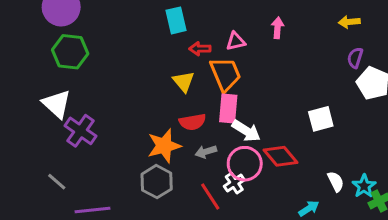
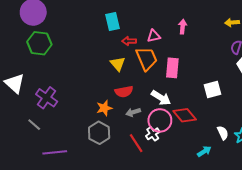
white triangle: (57, 104) -> (15, 83), moved
pink rectangle: (228, 108) -> (172, 68), moved
orange star: (164, 146) -> (104, 108), size x0.7
gray line: (57, 182) -> (34, 125), moved

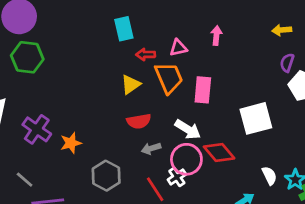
yellow triangle: (118, 64) -> (131, 84), turned 35
white square: (212, 90) -> (256, 118), size x1.4
orange star: (104, 108) -> (71, 143), moved
gray line: (34, 125) -> (25, 180), moved

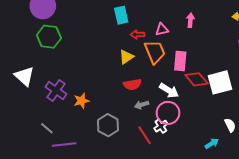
red diamond: (219, 152) -> (197, 79), moved

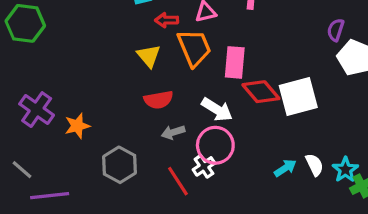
yellow triangle: (126, 57) -> (149, 56), turned -35
cyan arrow: (212, 143) -> (285, 168), moved

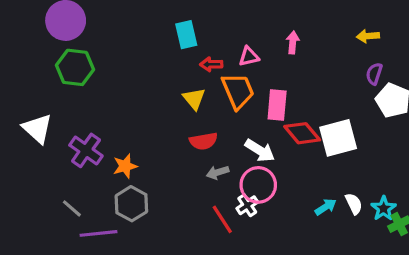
gray hexagon: (119, 165) -> (131, 204), moved

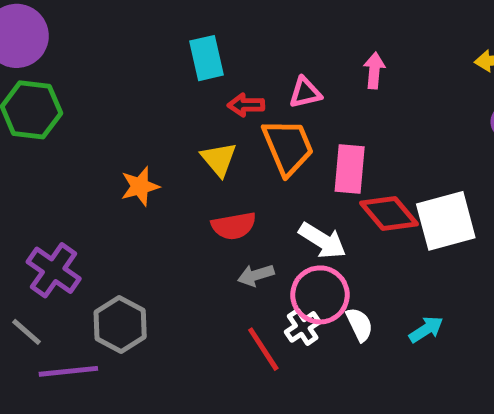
purple cross: (86, 150) -> (54, 270), moved
orange star: (125, 166) -> (140, 186), moved
white semicircle: (354, 204) -> (359, 324), moved

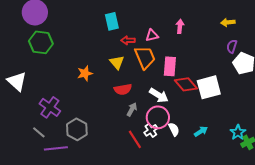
gray arrow: (256, 275) -> (132, 109), turned 136

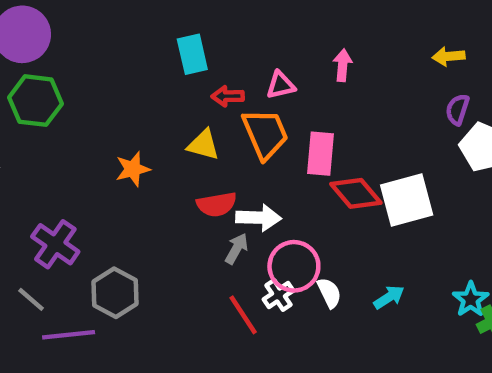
yellow triangle: (117, 62) -> (203, 145), turned -35
white arrow: (159, 95) -> (259, 218), moved, turned -30

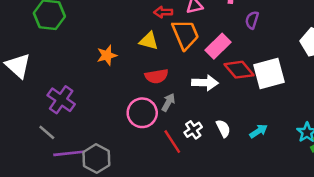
purple semicircle: (457, 109) -> (252, 20), moved
pink rectangle: (320, 154) -> (218, 46), turned 40
white arrow: (259, 218) -> (205, 83), moved
pink circle: (294, 266) -> (142, 113), moved
gray hexagon: (115, 293) -> (96, 159), moved

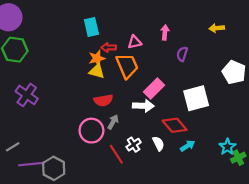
pink rectangle: (218, 46) -> (154, 89), moved
orange star: (107, 55) -> (97, 58), moved
red diamond: (239, 70) -> (175, 125), moved
purple cross: (61, 100) -> (27, 95), moved
gray line: (47, 132) -> (13, 147), turned -72

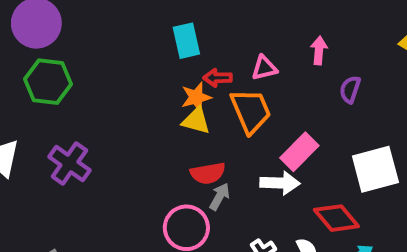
gray arrow: (113, 122) -> (219, 197), moved

